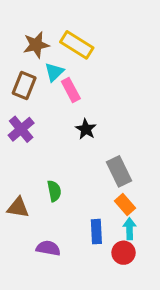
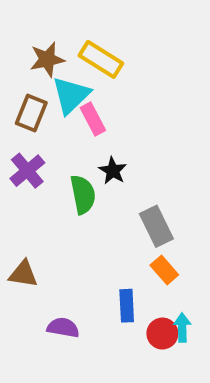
cyan triangle: (54, 72) -> (71, 95), size x1.5
green semicircle: (54, 191) -> (83, 194), moved, size x1.4
cyan arrow: (130, 229) -> (182, 328), moved

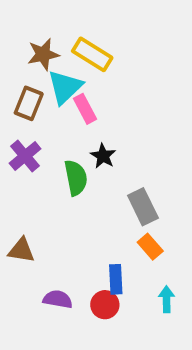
red circle: (162, 334) -> (105, 305), moved

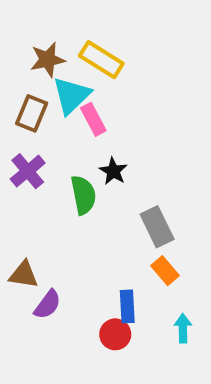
purple semicircle: (58, 299) -> (48, 304), moved, turned 116

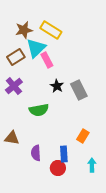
brown rectangle: (32, 113) -> (16, 57), turned 36
green semicircle: (83, 195) -> (39, 110), moved, turned 90
gray rectangle: (157, 227) -> (79, 90), moved
orange rectangle: (165, 271) -> (83, 136), turned 72
purple semicircle: (48, 304) -> (36, 153), moved, turned 140

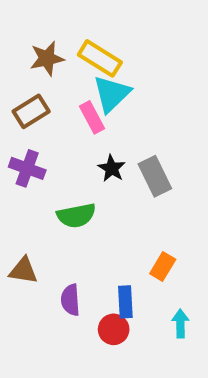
cyan triangle: (36, 48) -> (112, 94), moved
purple cross: (14, 86) -> (27, 168), turned -30

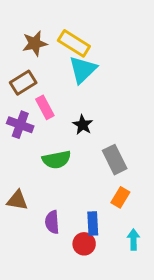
pink rectangle: (92, 117) -> (45, 107), moved
gray rectangle: (155, 176) -> (115, 160), moved

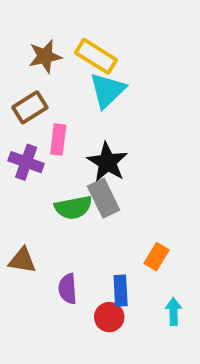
pink rectangle: (45, 107) -> (58, 139), turned 35
black star: (83, 125) -> (107, 162), size x1.5
gray rectangle: (115, 160) -> (104, 198), moved

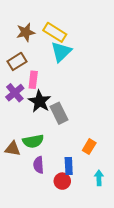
purple cross: (26, 162) -> (15, 93), turned 30
black star: (107, 162) -> (40, 101), moved
green semicircle: (73, 208) -> (33, 141), moved

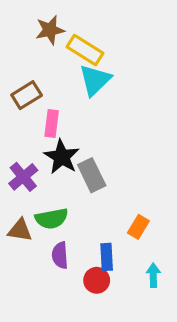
brown star: (26, 32) -> (50, 30), moved
purple cross: (15, 93) -> (23, 177), moved

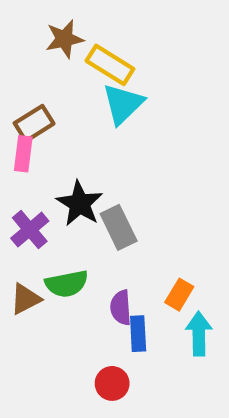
pink rectangle: (52, 123) -> (23, 154), moved
brown triangle: (20, 230) -> (25, 299), turned -36
purple semicircle: (60, 255) -> (121, 308), moved
cyan arrow: (153, 275) -> (199, 334), moved, size x1.4
red circle: (97, 280) -> (112, 383), moved

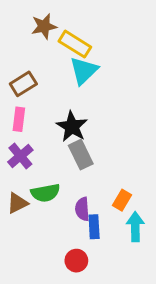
pink rectangle: (23, 154) -> (19, 119), moved
black star: (80, 204) -> (72, 127), moved

